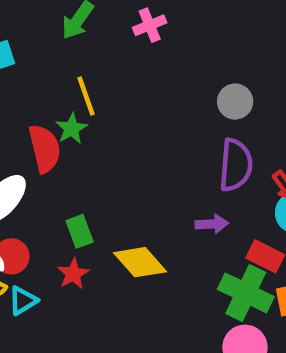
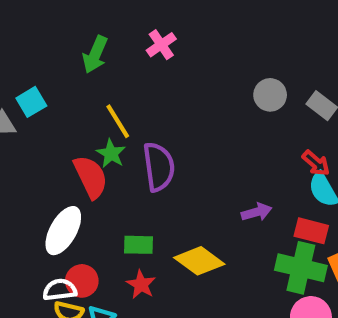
gray circle: (235, 102) -> (270, 95), moved
purple semicircle: (236, 165) -> (159, 167), moved
green rectangle: (80, 231) -> (139, 245), turned -56

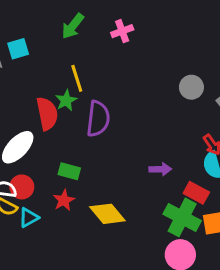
yellow diamond: (199, 261) -> (107, 214), moved

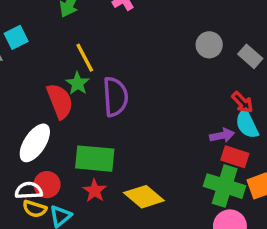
purple arrow: (160, 169) -> (222, 135), moved
green rectangle: (69, 171) -> (95, 159), size x1.6

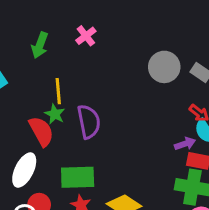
gray circle: (209, 45) -> (164, 67), size x1.4
yellow line: (85, 58) -> (58, 91), turned 30

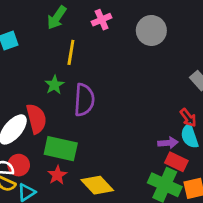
gray circle: (164, 67) -> (151, 30), moved
yellow line: (58, 91) -> (71, 52), moved
red semicircle: (41, 131) -> (36, 119), moved

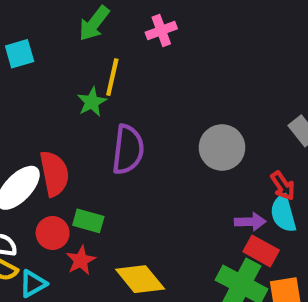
gray circle: (151, 30) -> (222, 148), moved
green star: (54, 85) -> (92, 102), moved
green rectangle: (61, 149) -> (88, 221), size x0.6
red circle: (19, 165) -> (53, 233), moved

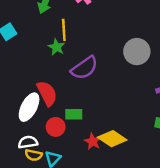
purple semicircle: (128, 150) -> (84, 68), turned 64
red star: (81, 260) -> (93, 141), moved

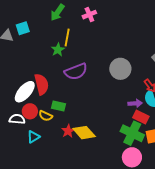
red circle: (56, 127) -> (30, 111), moved
yellow semicircle: (34, 155) -> (46, 116), moved

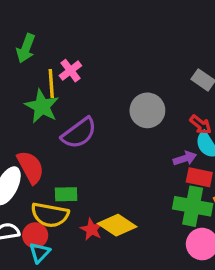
pink cross: (89, 15) -> (70, 71), moved
green star: (58, 50) -> (42, 106), size x1.5
red circle: (30, 111) -> (35, 235), moved
yellow semicircle: (46, 116) -> (50, 215), size x1.6

